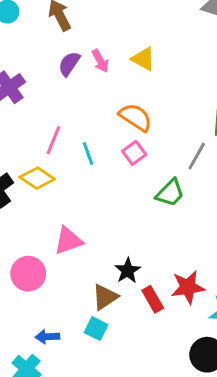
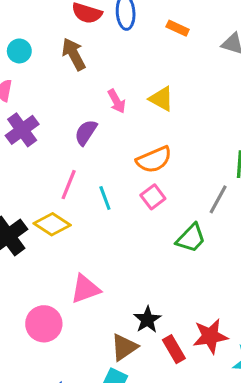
purple semicircle: (69, 64) -> (86, 132), moved
orange semicircle: (135, 117) -> (154, 160), turned 124

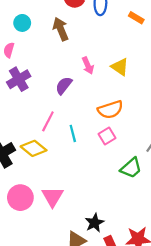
pink triangle: (85, 289) -> (52, 197), turned -45
pink circle: (44, 324) -> (20, 198), moved

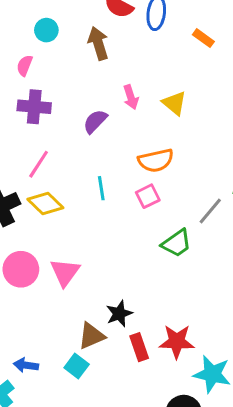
purple cross: (19, 79) -> (34, 107), turned 30
pink line: (48, 121) -> (39, 164), moved

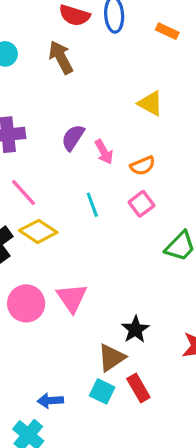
pink arrow: (131, 97) -> (104, 152), moved
orange semicircle: (156, 160) -> (143, 166), size x0.7
pink line: (39, 164) -> (23, 193), turned -64
red rectangle: (139, 347) -> (138, 388), moved

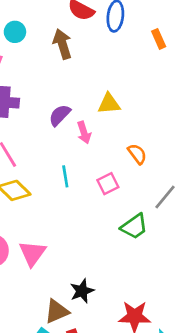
orange rectangle: (167, 31) -> (159, 39), turned 30
yellow triangle: (150, 103) -> (109, 104), moved, turned -45
orange semicircle: (143, 166) -> (137, 154), moved, turned -115

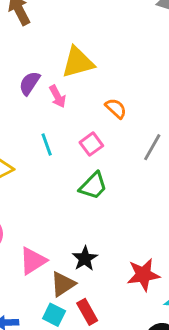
yellow triangle: (109, 104) -> (78, 62), size x1.4
green trapezoid: (134, 227) -> (93, 186), moved
pink triangle: (32, 253) -> (33, 261), moved, turned 32

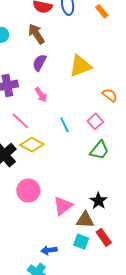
purple semicircle: (30, 83) -> (39, 63), moved
pink arrow: (58, 96) -> (41, 95), moved
brown triangle: (63, 284) -> (85, 220), turned 42

